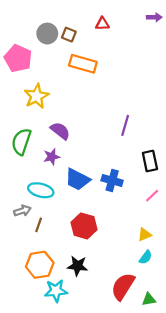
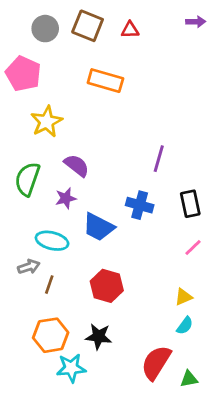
gray circle: (47, 34) -> (45, 29), moved
brown square: (69, 35) -> (88, 26), moved, size x1.6
blue cross: (112, 180) -> (140, 205), moved

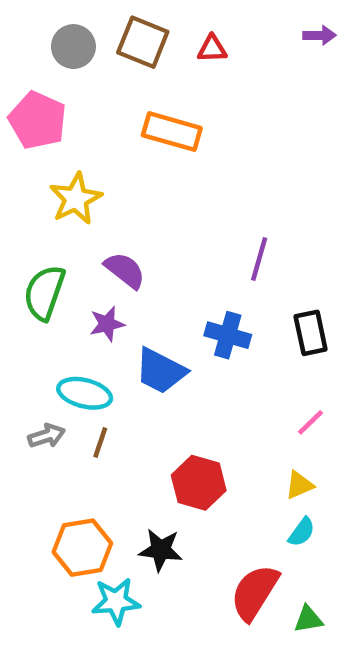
pink line: (193, 248) -> (311, 422), moved
brown line: (49, 285) -> (100, 443), moved
red hexagon: (107, 286) -> (199, 483), moved

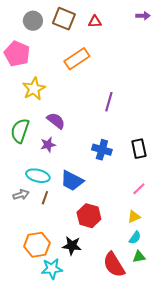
orange rectangle: (172, 132) -> (77, 59), turned -50
purple line: (259, 259) -> (109, 102), moved
blue trapezoid: (161, 371) -> (72, 181), moved
red semicircle: (255, 592) -> (114, 265), turned -64
green triangle: (308, 619) -> (139, 257), moved

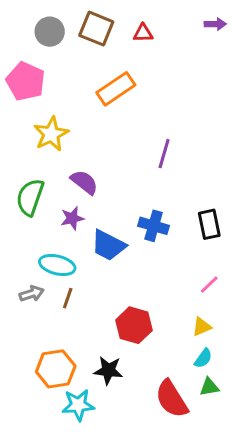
blue trapezoid: (72, 181) -> (108, 245), moved

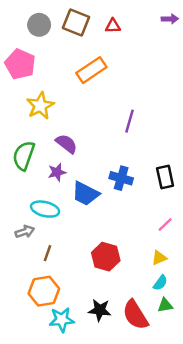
brown line: (68, 298) -> (47, 253), moved
black star: (108, 370) -> (100, 310), moved

